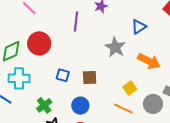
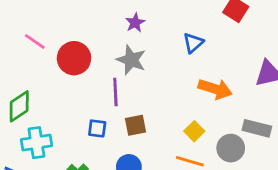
purple line: (76, 21) -> (115, 92), moved
red circle: (39, 43) -> (74, 58), moved
gray star: (115, 47) -> (131, 60), moved

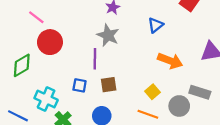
red circle: (74, 58) -> (50, 42), moved
cyan cross: (36, 143) -> (46, 99), moved, turned 30

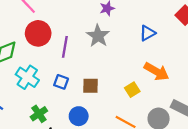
purple line: (95, 59) -> (65, 47), moved
yellow square: (153, 92) -> (132, 90), moved
cyan cross: (46, 99) -> (27, 77), moved

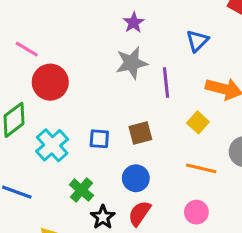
gray star: (98, 36) -> (132, 63), turned -30
purple line: (65, 47) -> (166, 83), moved
cyan cross: (27, 77) -> (52, 145), turned 30

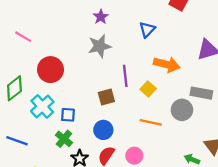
red circle: (50, 82) -> (51, 70), moved
purple line: (166, 83) -> (125, 76), moved
blue square: (99, 139) -> (68, 115), moved
pink circle: (196, 212) -> (134, 156), moved

